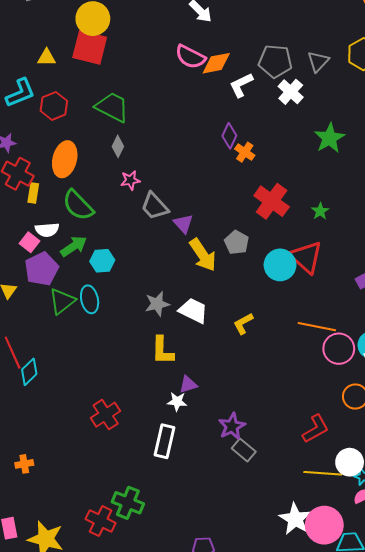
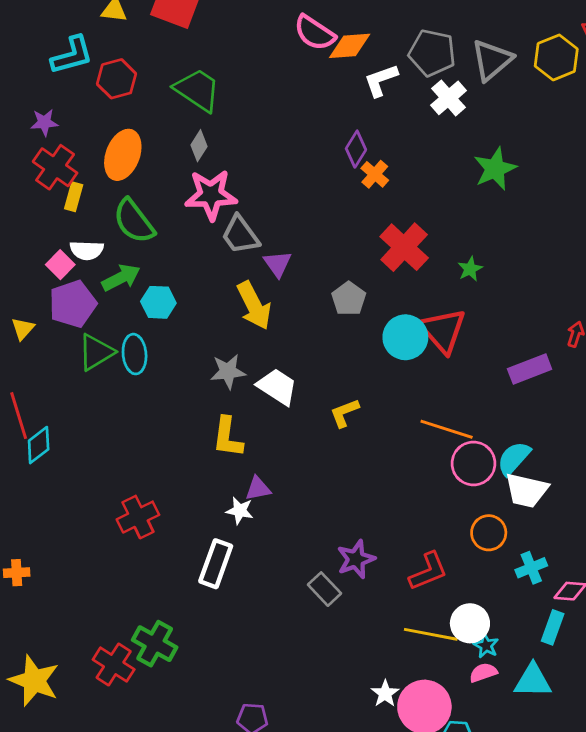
gray triangle: (318, 61) -> (492, 60), size x1.4
pink star: (130, 180) -> (211, 195), size x1.8
yellow arrow: (203, 255) -> (254, 306), moved
purple star: (232, 426) -> (356, 559), moved
white star: (295, 519) -> (385, 693), size x0.6

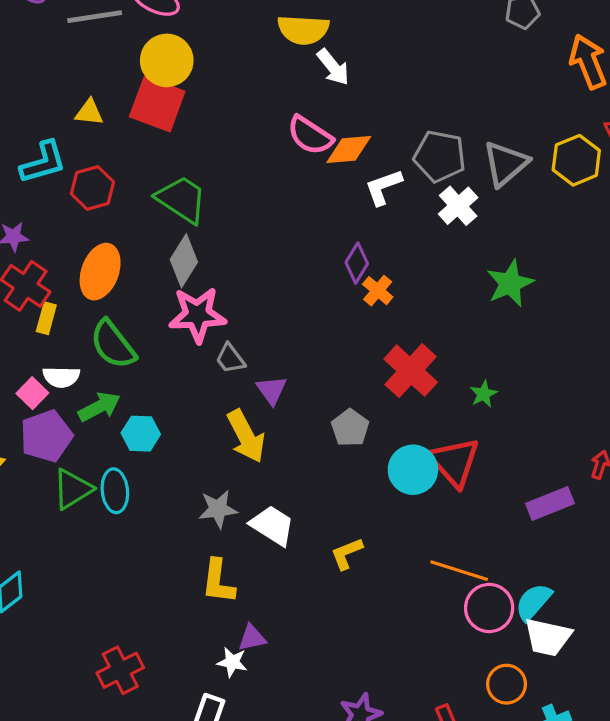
gray diamond: (199, 146) -> (184, 261), size x1.5
gray trapezoid: (240, 235) -> (230, 359), size x0.7

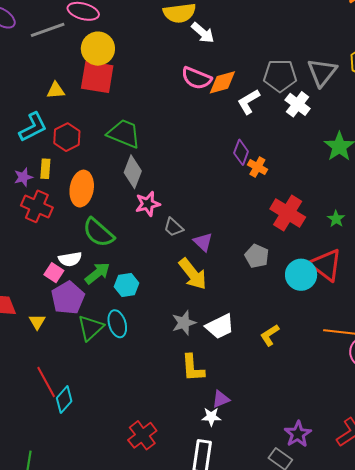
pink star: (197, 315) -> (148, 204), size x0.7
yellow rectangle: (46, 318) -> (45, 169), moved
white trapezoid: (272, 525) -> (220, 326), turned 132

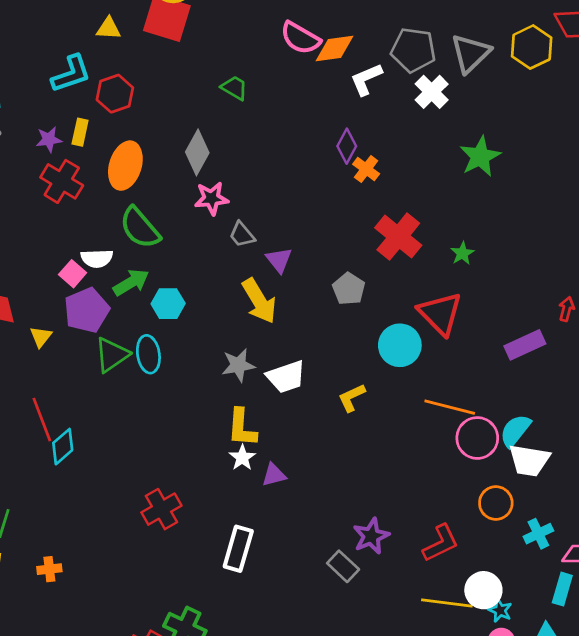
green trapezoid: (124, 134) -> (234, 88), moved, size x0.6
cyan circle: (301, 275) -> (400, 345), moved
white star: (211, 417) -> (242, 458), moved, turned 30

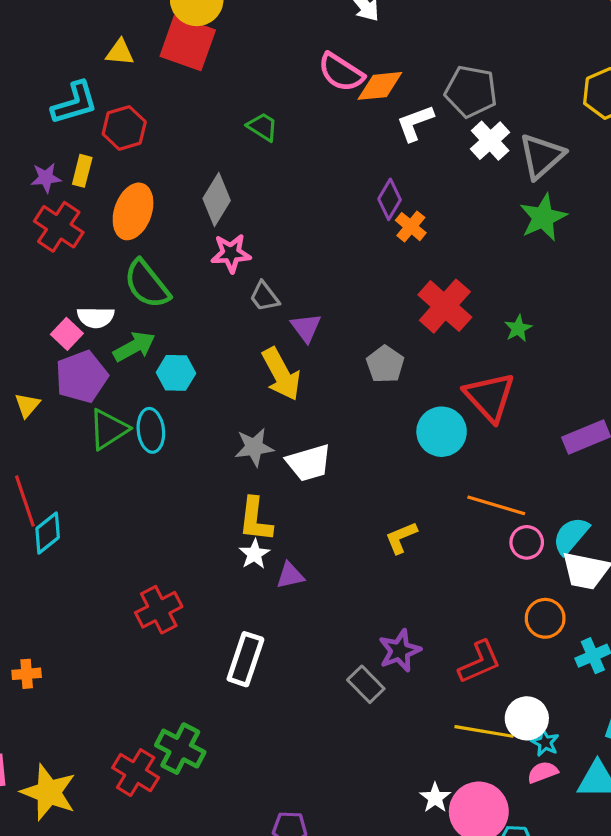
gray triangle: (471, 53) -> (542, 156), moved
yellow L-shape: (352, 398) -> (401, 537), moved
pink circle: (477, 438) -> (527, 542), size x0.7

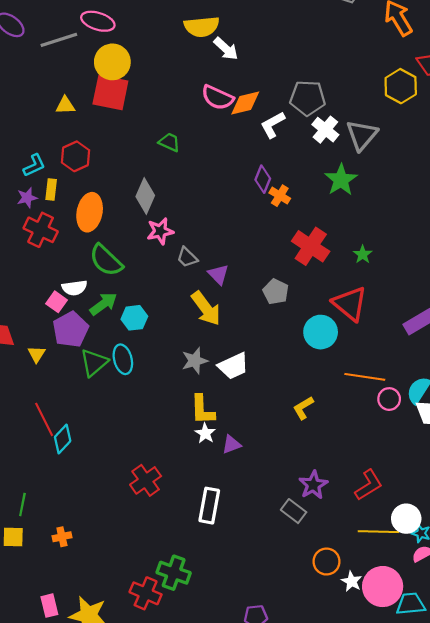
cyan L-shape: (75, 103) -> (34, 165), moved, size x0.7
green star: (543, 217) -> (341, 180), moved
orange circle: (545, 618) -> (326, 562), moved

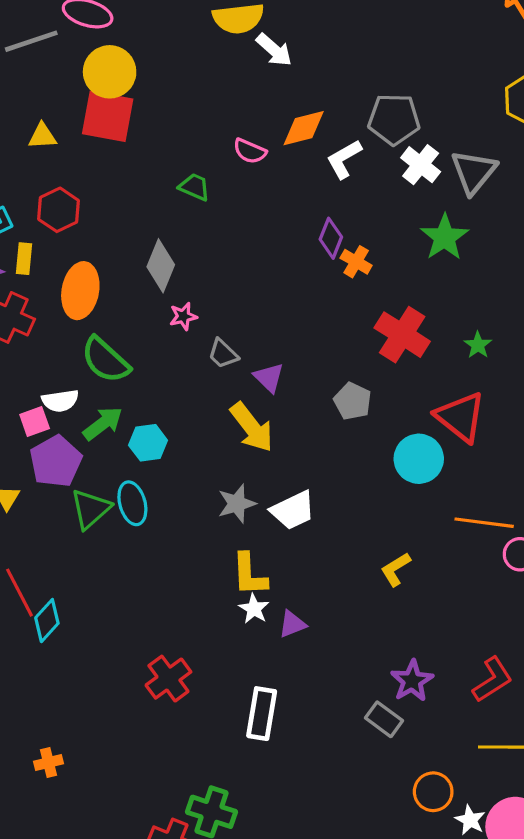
pink semicircle: (217, 98) -> (250, 151), moved, size x0.7
pink star: (160, 231) -> (183, 316), size x0.7
pink square: (57, 302) -> (35, 422), turned 36

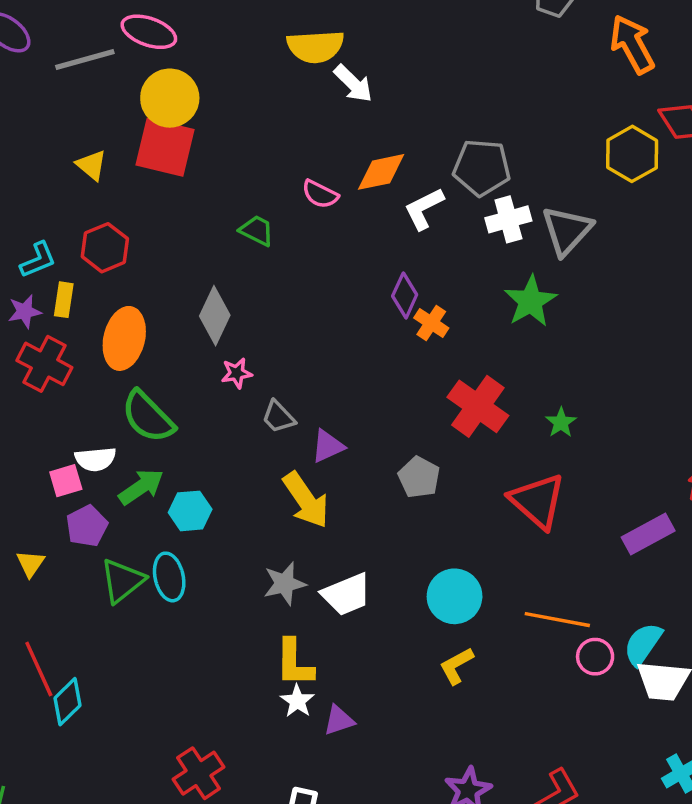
yellow triangle: (42, 136) -> (91, 165), turned 40
white cross: (421, 165) -> (508, 219), turned 33
purple triangle: (269, 378) -> (328, 446), turned 48
cyan circle: (419, 459) -> (455, 596), moved
purple pentagon: (56, 461) -> (87, 526), size x0.7

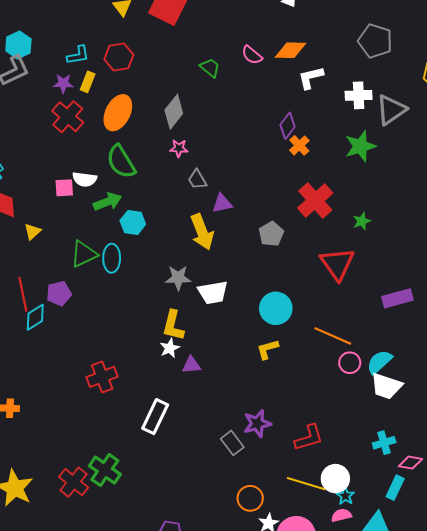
gray pentagon: (482, 168) -> (375, 41), moved
purple pentagon: (87, 526) -> (59, 293), moved

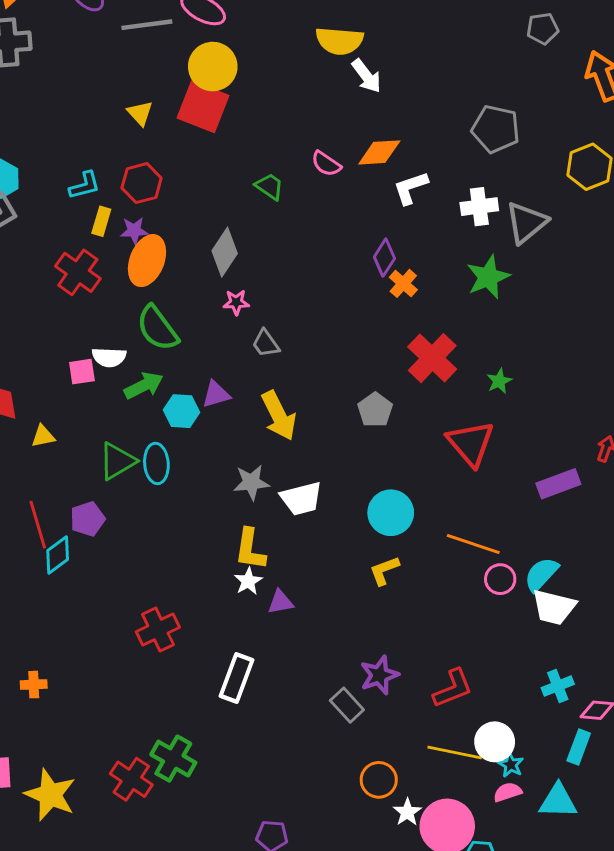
purple star: (63, 83) -> (134, 231), moved
purple triangle: (222, 203) -> (216, 394), moved
yellow triangle: (32, 231) -> (43, 436), turned 36

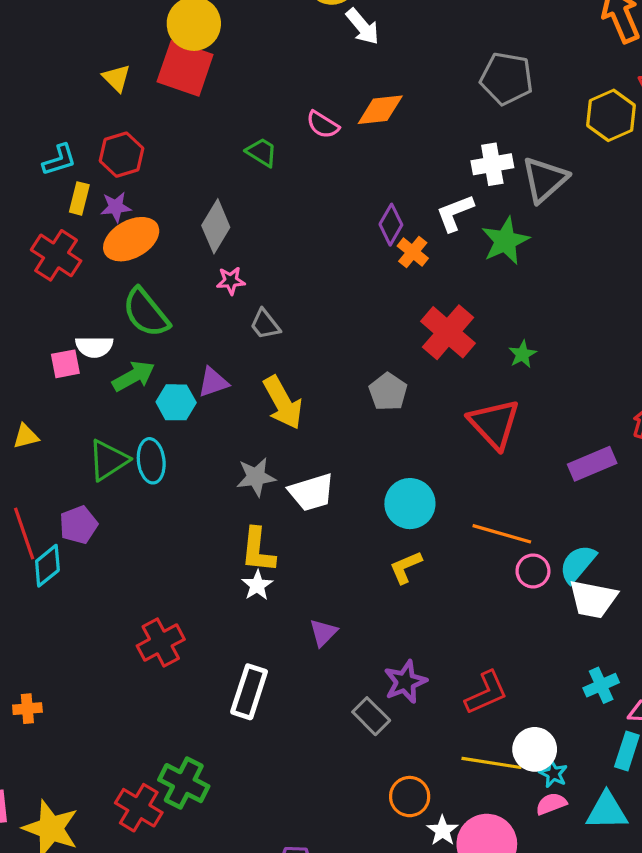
white L-shape: (411, 188) -> (455, 213), moved
orange ellipse: (147, 261) -> (131, 239), turned 42
purple triangle: (280, 602) -> (323, 633), moved, turned -32

